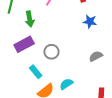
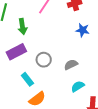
gray semicircle: (96, 56) -> (71, 65), moved
cyan semicircle: (66, 84) -> (78, 86), moved

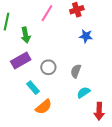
gray semicircle: (71, 65) -> (76, 71), turned -40

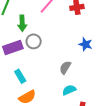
blue star: (86, 36) -> (85, 44), moved
gray circle: (48, 67) -> (34, 41), moved

